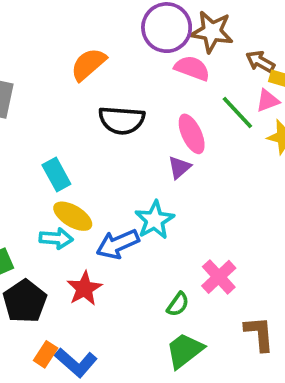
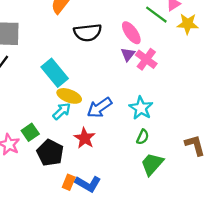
cyan rectangle: (56, 175) -> (55, 73), size x1.4
cyan star: (155, 220) -> (141, 108), moved
cyan arrow: (56, 238) -> (62, 111), turned -36
pink cross: (219, 277) -> (146, 59), moved

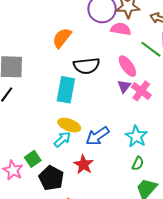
cyan rectangle: (55, 73) -> (66, 90), moved, turned 50

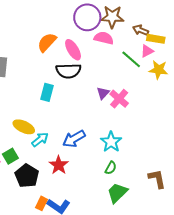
pink ellipse: (127, 66) -> (73, 50), moved
cyan rectangle: (66, 90) -> (47, 92), size x0.7
yellow ellipse: (69, 125) -> (24, 127), moved

